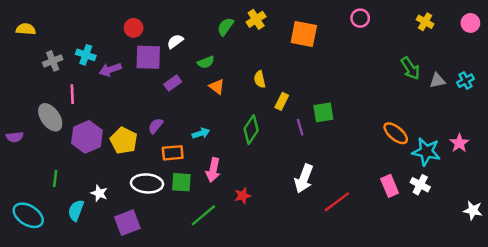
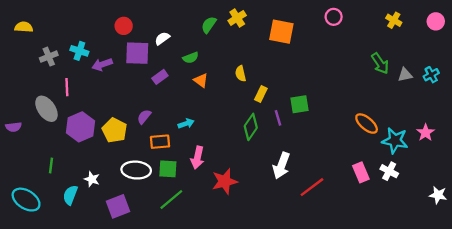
green diamond: (251, 130) -> (251, 127), moved
red star: (243, 196) -> (225, 181), size x1.6
green line: (203, 215) -> (171, 200), moved

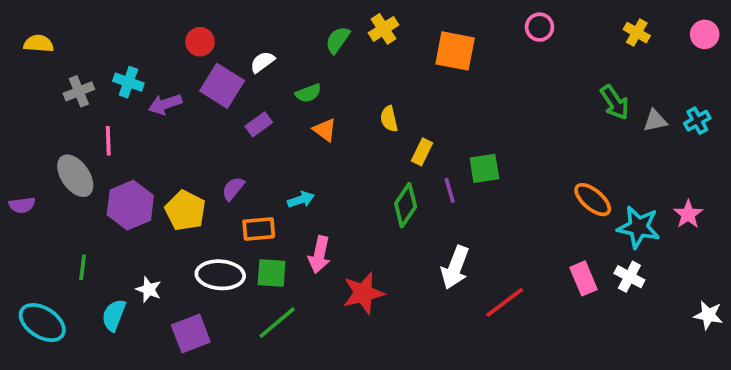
purple square: (137, 53) -> (222, 86), turned 30

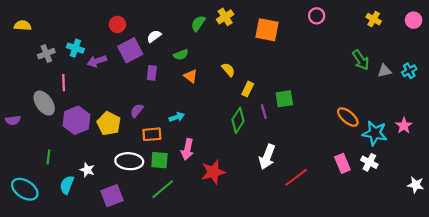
purple square: (222, 86) -> (130, 50), turned 30
yellow semicircle: (389, 119) -> (228, 70), turned 152
purple rectangle: (259, 124) -> (152, 73), turned -48

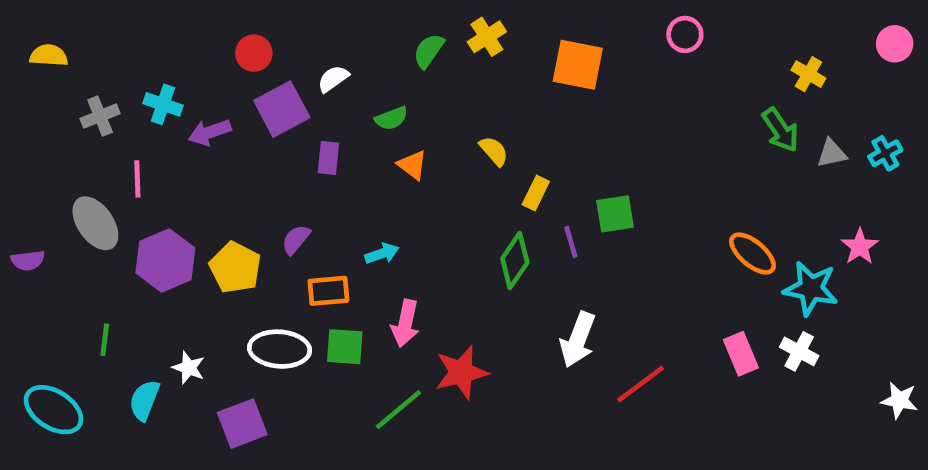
yellow cross: (374, 19) -> (808, 74), moved
pink star: (404, 126) -> (860, 247), moved
green line: (163, 189) -> (398, 410), moved

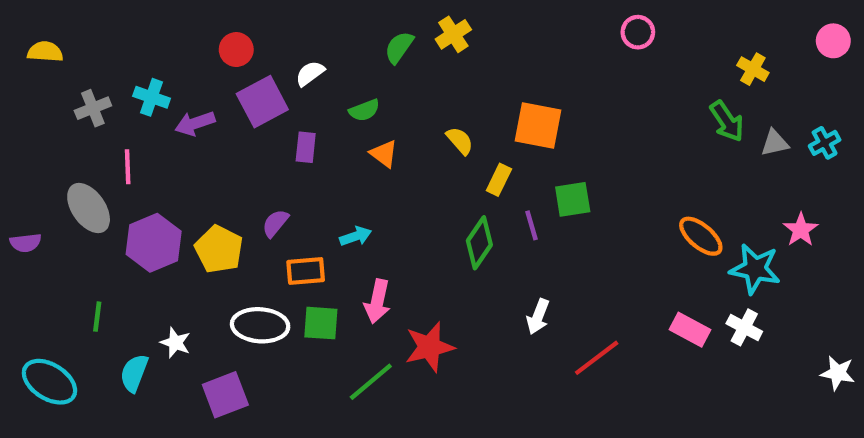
orange square: (578, 65) -> (538, 126), moved
white arrow: (578, 340) -> (538, 317), size x0.7
pink rectangle: (741, 354) -> (690, 330), turned -39

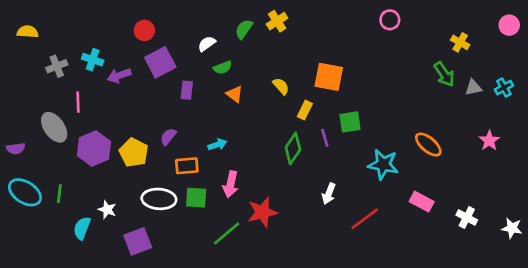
white semicircle: (310, 73) -> (207, 44), moved
cyan star: (755, 269) -> (383, 164), moved
white cross: (744, 327) -> (467, 218), moved
cyan ellipse: (49, 382) -> (25, 192), moved

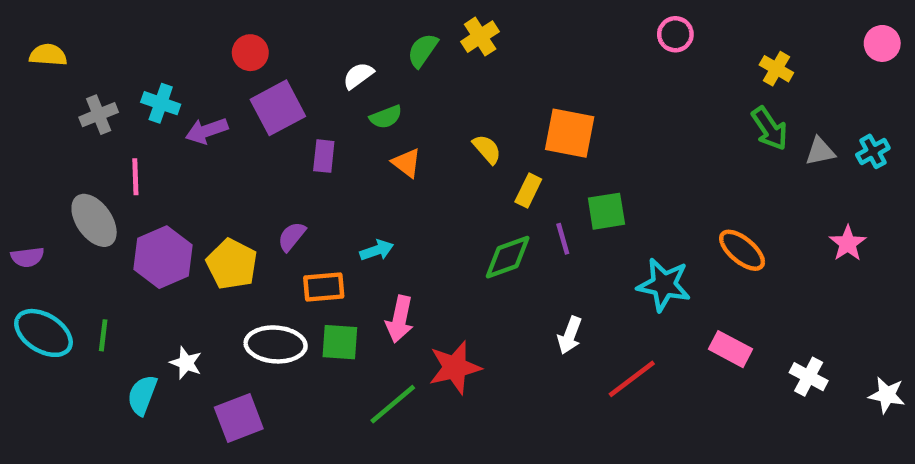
yellow cross: (460, 42) -> (776, 69), moved
green diamond: (293, 149) -> (508, 257), turned 36

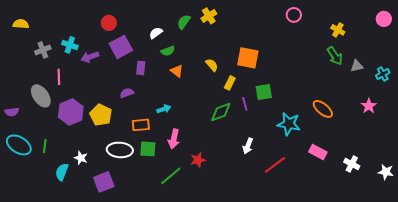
cyan cross: (873, 151) -> (383, 74), moved
purple semicircle: (292, 236) -> (127, 93), moved, turned 32
red star: (455, 367) -> (198, 160), size x0.7

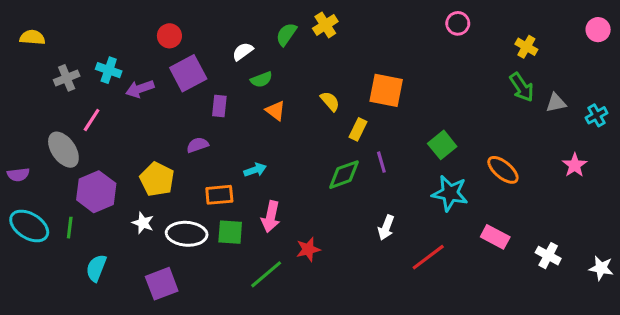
pink line: (59, 77) -> (92, 120), turned 35
green square: (264, 92) -> (442, 145), moved, turned -30
purple hexagon: (71, 112) -> (96, 192), moved
white star: (81, 158) -> (143, 223), moved

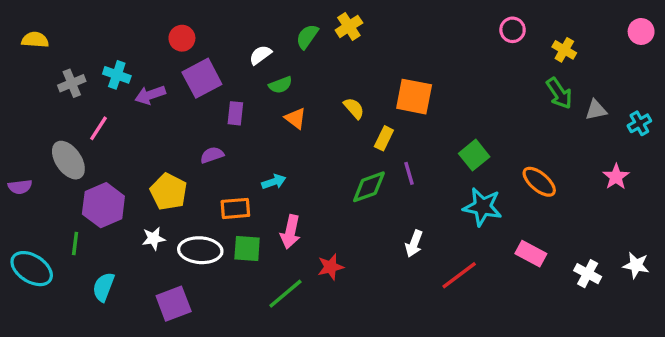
pink circle: (458, 23) -> (513, 30), moved
white star: (143, 223) -> (154, 239), turned -30
cyan ellipse: (29, 226) -> (32, 269), moved
white star: (601, 268) -> (636, 265), moved

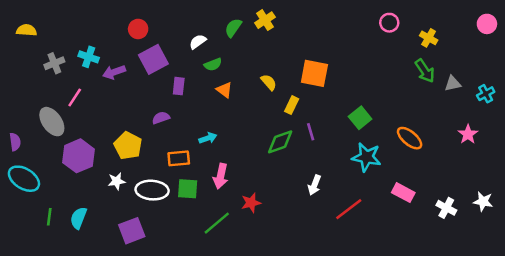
purple semicircle: (20, 187) -> (15, 142), turned -90
green line: (75, 244) -> (49, 217), moved
cyan ellipse: (32, 269) -> (24, 179), moved

